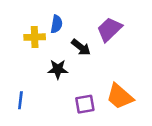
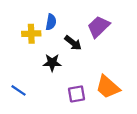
blue line: (20, 100) -> (18, 90), turned -63

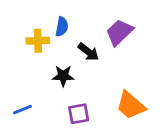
blue line: (18, 90) -> (22, 110), turned -56
purple square: (76, 94) -> (79, 114), moved

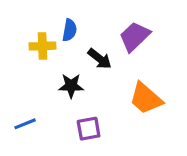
orange trapezoid: (131, 105) -> (146, 98), moved

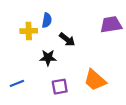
purple trapezoid: (135, 36) -> (111, 25), moved, turned 35
orange trapezoid: (146, 98) -> (95, 80), moved

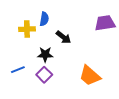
blue line: (17, 83) -> (18, 70), moved
purple square: (60, 87) -> (44, 75), moved, turned -35

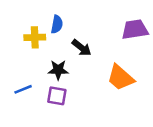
purple square: (44, 75) -> (57, 96), turned -35
orange trapezoid: (90, 76) -> (121, 78), moved

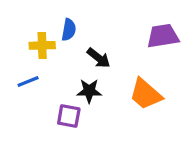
black star: (58, 70) -> (89, 91), moved
blue line: (23, 89) -> (28, 81), moved

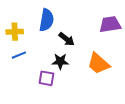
blue semicircle: (69, 30) -> (46, 20), size x1.5
yellow cross: (42, 45) -> (15, 32), moved

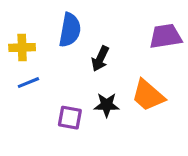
black arrow: (67, 39) -> (100, 59), turned 77
black star: (60, 61) -> (107, 105), moved

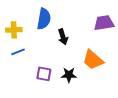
black arrow: (100, 59) -> (63, 37), turned -42
black star: (107, 105) -> (69, 75), moved

